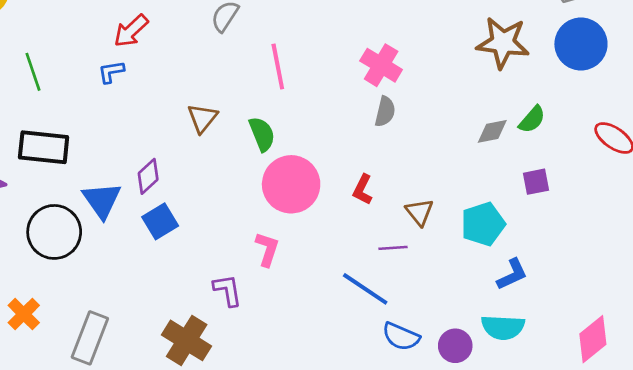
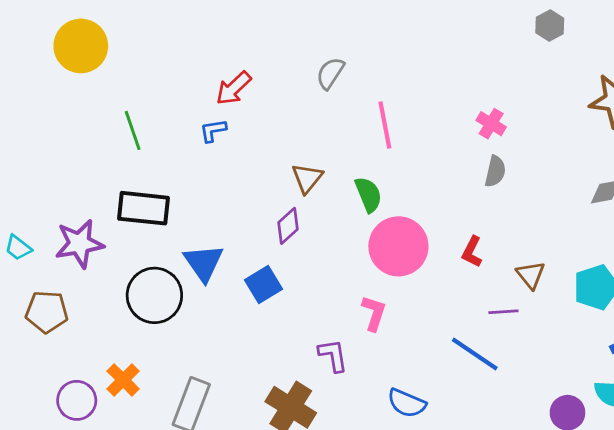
pink cross: (381, 65) -> (491, 124), size x0.7
purple diamond: (148, 176) -> (288, 226), moved
blue semicircle: (401, 337) -> (407, 403), moved

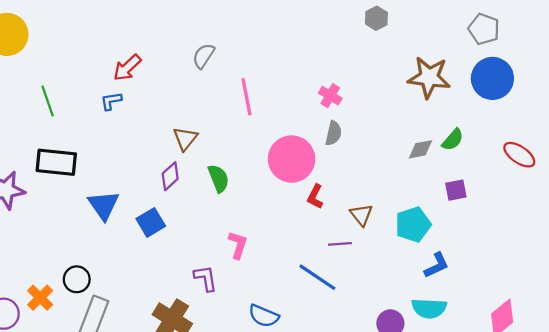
green semicircle: (368, 195) -> (219, 178), moved
pink circle: (398, 246) -> (292, 159), moved
black circle: (154, 295) -> (77, 279), moved, size x0.6

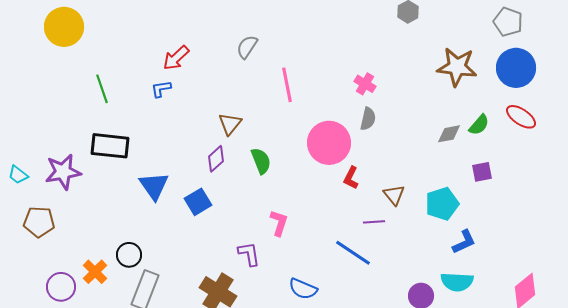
red ellipse: (519, 155) -> (521, 117), moved

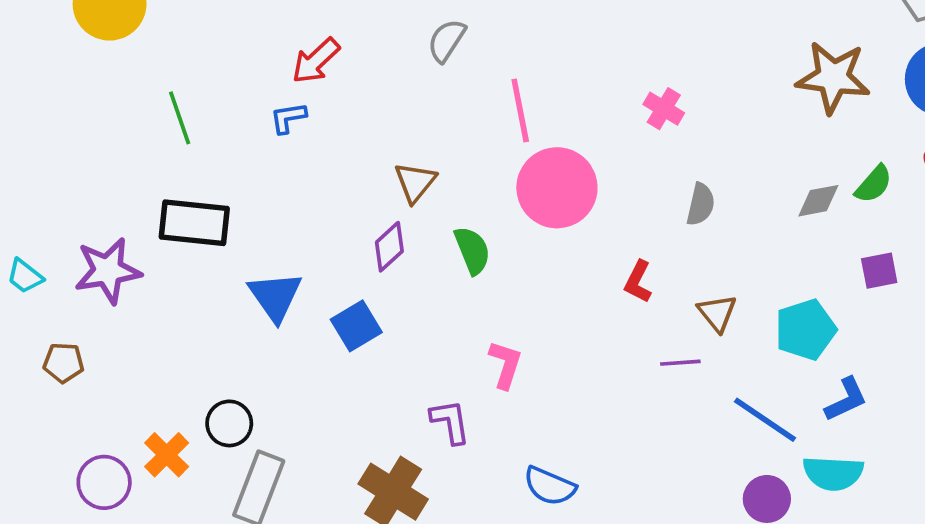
gray semicircle: (368, 119) -> (701, 204), moved
pink circle: (329, 143) -> (557, 188), moved
brown pentagon: (39, 222) -> (64, 363), size x0.7
blue line: (353, 253) -> (765, 420), moved

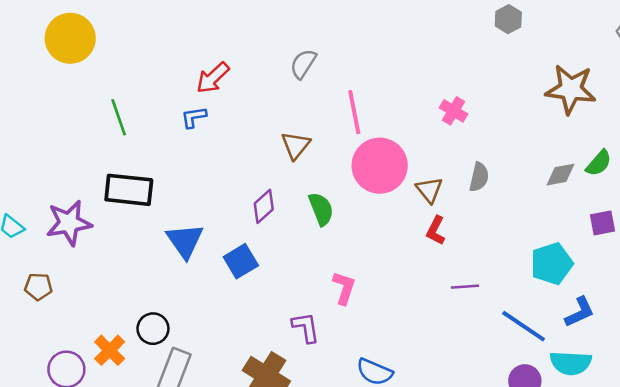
brown triangle: (415, 182) -> (296, 145), moved
brown triangle: (717, 313) -> (429, 190), moved

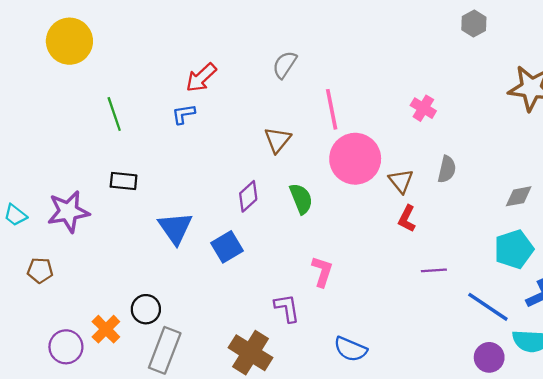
gray diamond: (560, 175) -> (519, 196), moved
black rectangle: (129, 190) -> (124, 181), size x0.6

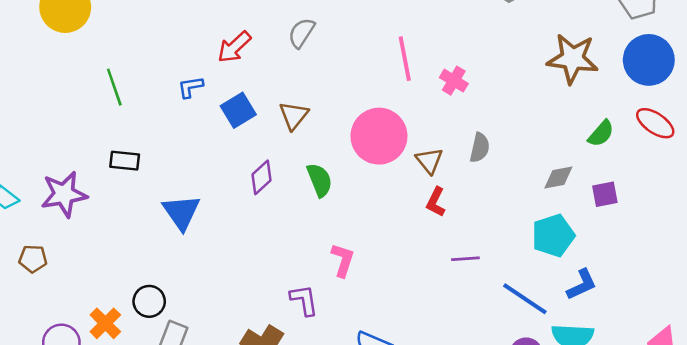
red arrow: (201, 78) -> (234, 47), moved
pink line: (332, 109) -> (405, 59), moved
blue square: (227, 247) -> (238, 110), moved

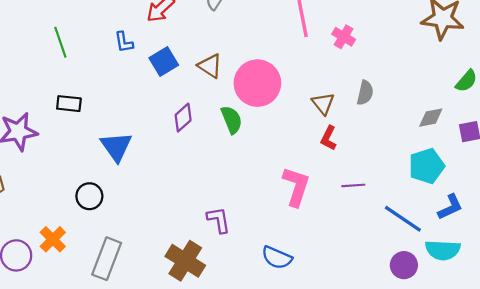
blue L-shape: (190, 87) -> (124, 42), turned -90
brown triangle: (294, 115) -> (210, 66), turned -36
pink circle: (379, 136) -> (257, 83), moved
pink L-shape: (343, 260) -> (296, 187), moved, size x1.4
black circle: (149, 301) -> (89, 196), moved

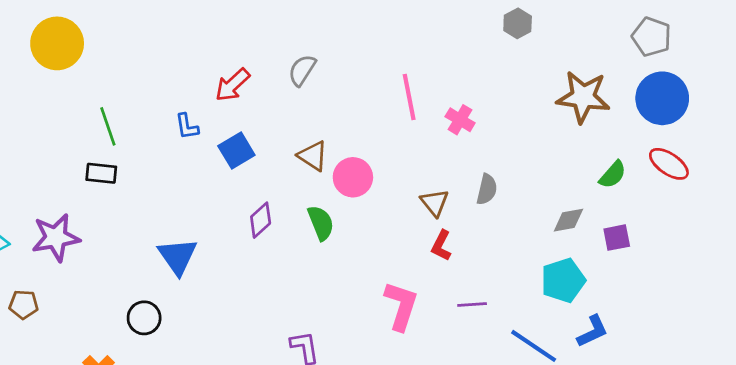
brown triangle: (210, 66) -> (313, 156), moved
pink circle: (257, 83) -> (353, 177), size x0.7
black rectangle: (69, 104) -> (101, 173), moved

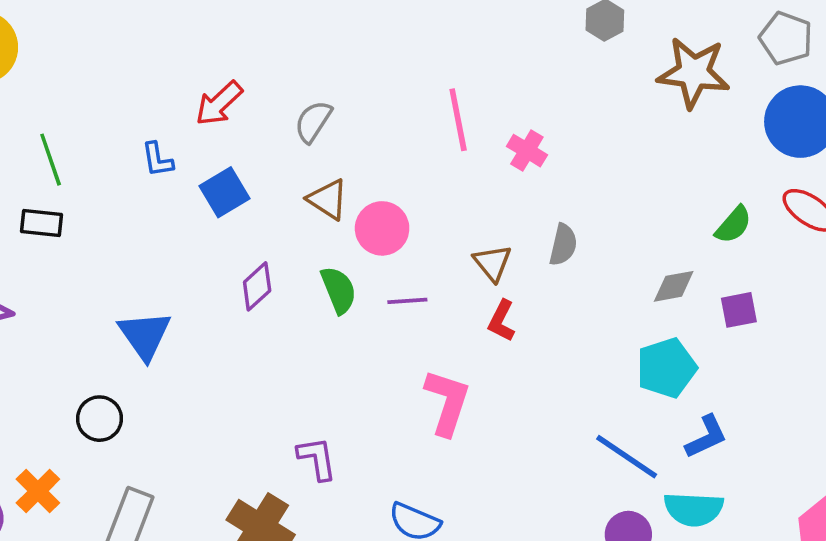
gray semicircle: (302, 70) -> (313, 122), moved
brown star: (583, 97) -> (694, 73), moved
purple line: (472, 304) -> (407, 301), moved

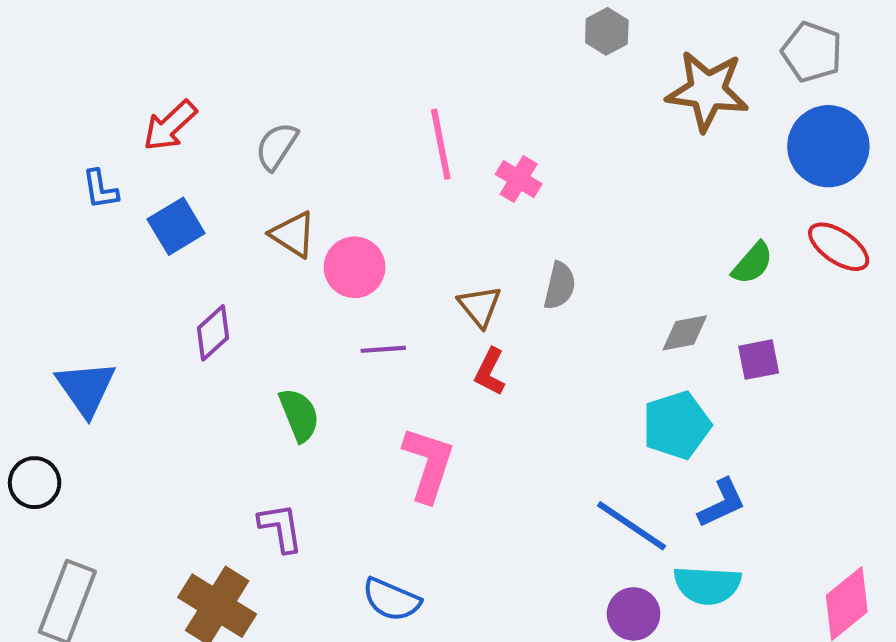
green semicircle: (339, 290) -> (299, 415), moved

